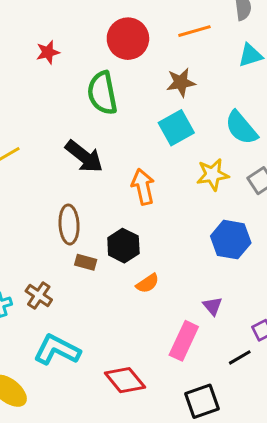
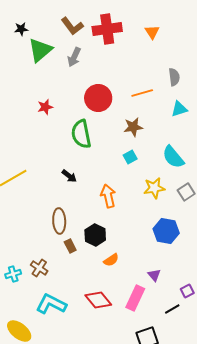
cyan square: (176, 128) -> (130, 157), size x0.6
black arrow: (84, 156) -> (69, 176), size x0.6
brown rectangle: (86, 262) -> (70, 246), turned 48
red diamond: (125, 380) -> (98, 300), moved

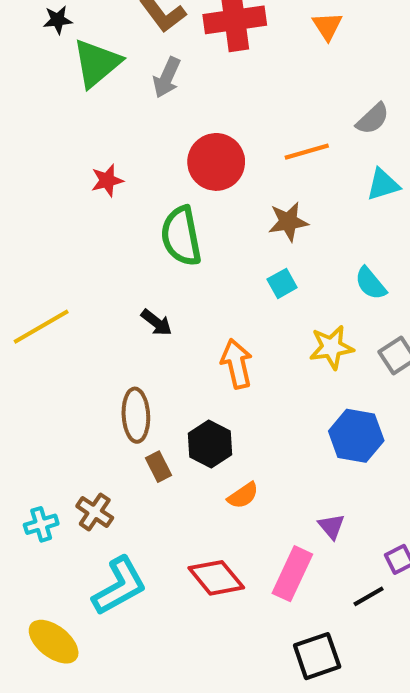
gray semicircle: (174, 77) -> (373, 119), turned 54
cyan semicircle: (173, 157) -> (371, 283), size x0.7
cyan L-shape: (51, 304) -> (119, 586), turned 124

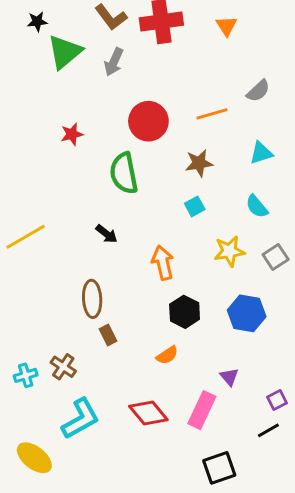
cyan triangle: (383, 185) -> (261, 153), moved
black hexagon: (210, 444) -> (185, 312), moved
black line: (369, 596) -> (268, 430), moved

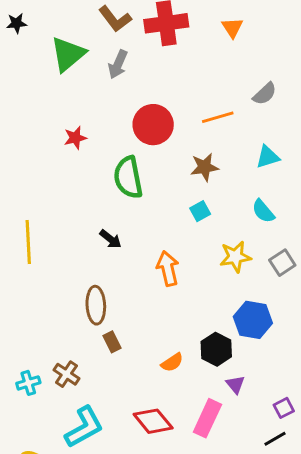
black star: (37, 22) -> (17, 23), moved
yellow line: (26, 237) -> (28, 242), turned -63
black hexagon: (185, 312) -> (216, 349), moved

